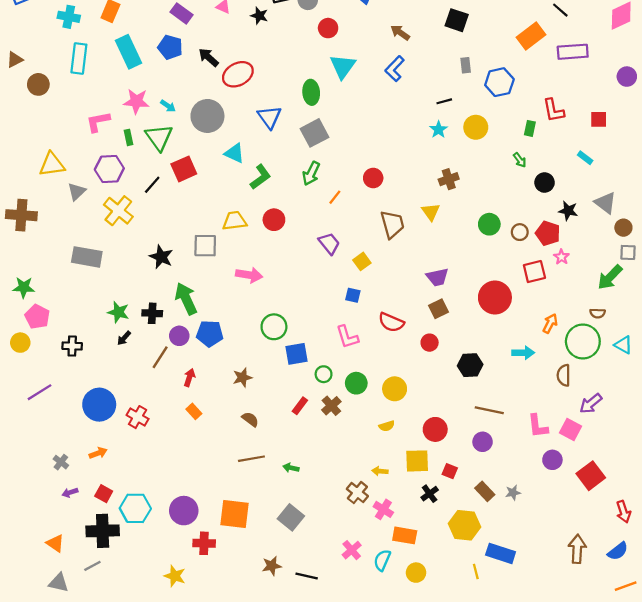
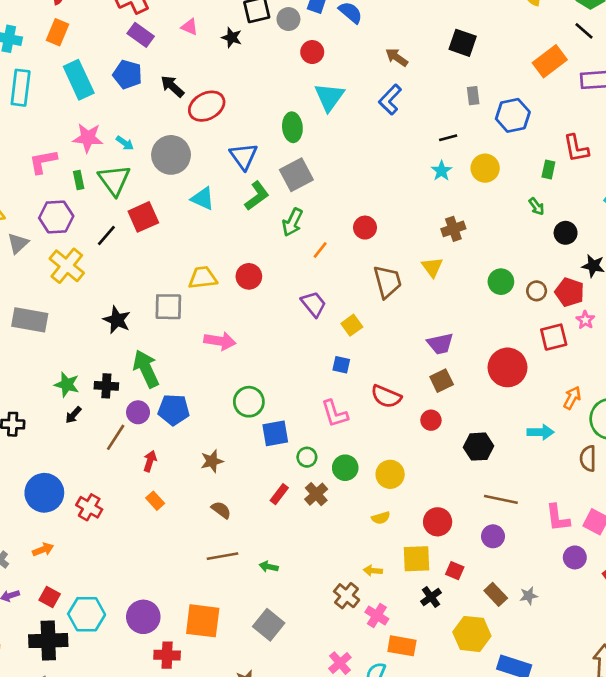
green L-shape: (260, 177) -> (257, 196), moved

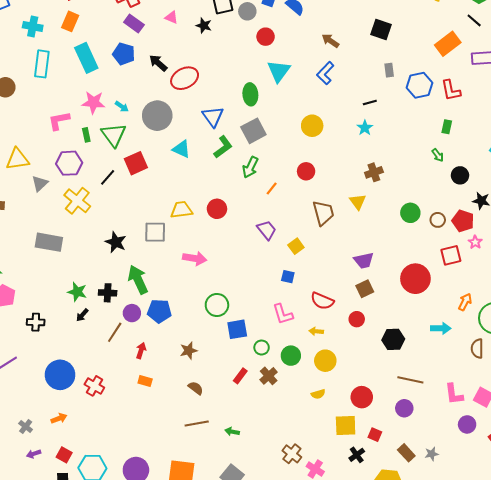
red L-shape: (576, 148) -> (451, 90), moved
yellow circle: (485, 168) -> (312, 126), moved
orange rectangle: (155, 501) -> (145, 381), turned -32
yellow arrow: (373, 571) -> (316, 331), moved

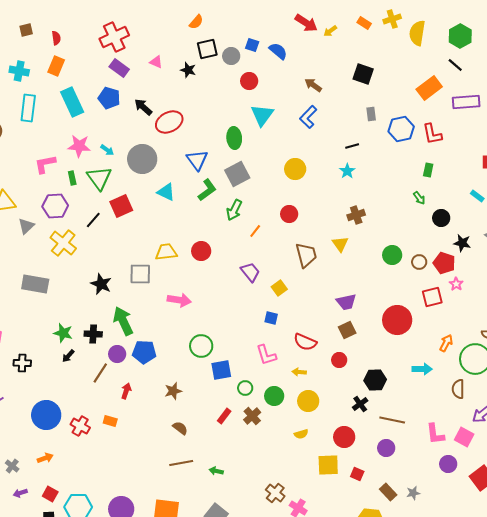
orange rectangle: (145, 381) -> (110, 421), moved
black cross: (357, 455) -> (360, 404), moved

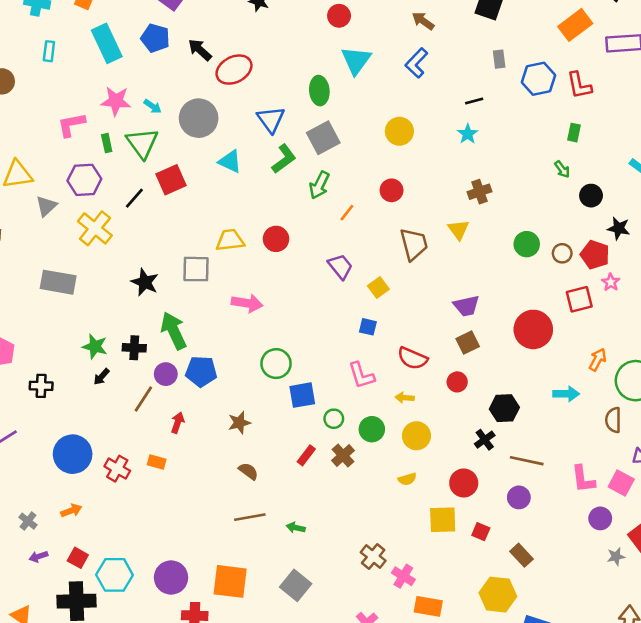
cyan rectangle: (28, 108) -> (49, 51), size x0.6
gray star: (413, 493) -> (616, 557), moved

